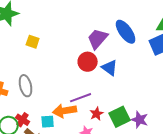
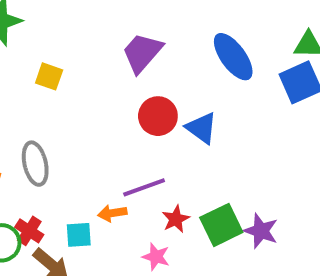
purple trapezoid: (98, 39) -> (142, 53), moved
orange arrow: (65, 111) -> (112, 213), size x0.6

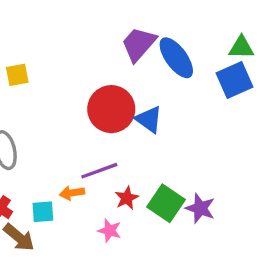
purple trapezoid: (142, 53) -> (139, 44), moved
yellow square: (49, 76) -> (17, 75), turned -30
red circle: (158, 116) -> (111, 109), size x1.4
green square: (221, 225) -> (166, 203), turned -30

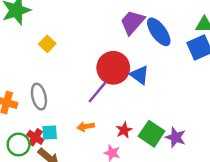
yellow square: (17, 75) -> (47, 44), turned -35
purple line: (99, 171) -> (98, 92), moved, turned -30
cyan square: (43, 212) -> (50, 133), moved

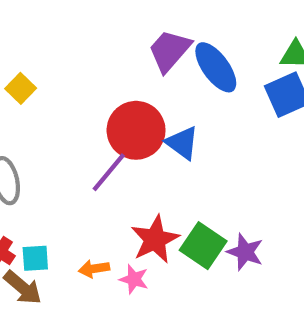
orange arrow: (86, 127) -> (94, 269), moved
red star: (124, 130) -> (155, 239), size x1.6
cyan square: (50, 133) -> (35, 258), moved

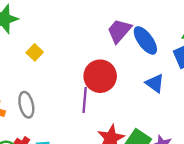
blue triangle: (182, 143) -> (155, 83), moved
purple line: (109, 172) -> (85, 100), turned -35

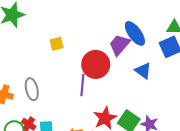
purple trapezoid: (119, 31) -> (119, 45), moved
yellow square: (35, 52) -> (57, 44), moved, turned 32

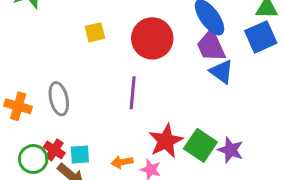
purple trapezoid: (119, 45) -> (211, 46), moved, turned -65
red circle: (96, 64) -> (152, 38), moved

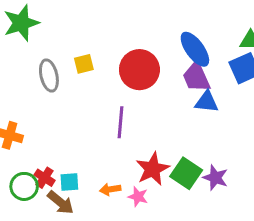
blue triangle: (222, 72) -> (207, 102), turned -30
gray ellipse: (59, 99) -> (49, 75), moved

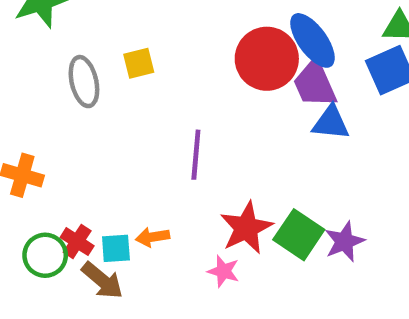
red circle: (139, 70) -> (267, 59), moved
purple star: (215, 178) -> (344, 242), turned 30
orange arrow: (110, 189) -> (153, 237), moved

